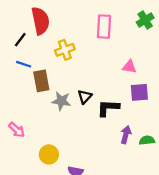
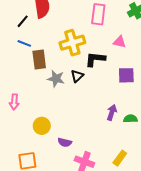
yellow cross: (65, 50) -> (72, 43), moved, size x1.4
pink triangle: (129, 67) -> (119, 42), moved
black L-shape: (108, 108) -> (95, 59), moved
pink arrow: (17, 130) -> (14, 102), turned 49

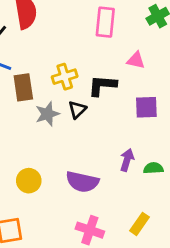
yellow cross: (72, 43) -> (65, 77), moved, size x0.7
gray star: (56, 79) -> (47, 114), turned -30
purple semicircle: (65, 142) -> (82, 182), moved, size x1.6

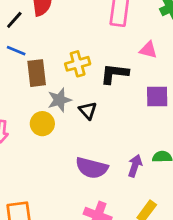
black triangle: (77, 110) -> (88, 111), moved, turned -30
purple arrow: (127, 160) -> (135, 166), moved
yellow circle: (29, 181) -> (42, 124), moved

